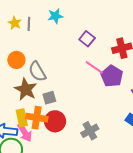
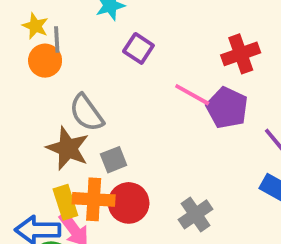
gray line: (29, 24) -> (57, 39), moved
purple square: (87, 39) -> (138, 48), moved
orange circle: (16, 60) -> (45, 61), moved

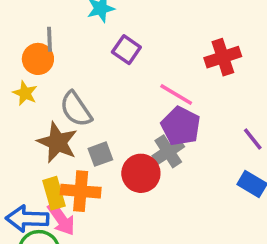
yellow star: (35, 26) -> (25, 93), moved
purple pentagon: (227, 108) -> (181, 126), moved
red circle: (129, 203) -> (141, 173), moved
gray cross: (196, 214) -> (168, 151), moved

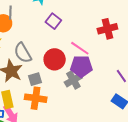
purple pentagon: (181, 126) -> (81, 66), turned -30
red circle: (141, 173) -> (55, 59), moved
orange cross: (81, 191) -> (36, 98), moved

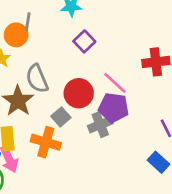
gray square: (35, 79) -> (61, 117), moved, turned -32

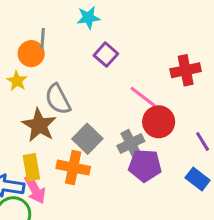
red circle: (79, 93) -> (159, 122), moved
purple pentagon: (114, 108) -> (145, 166), moved
gray square: (61, 117) -> (87, 139), size x1.4

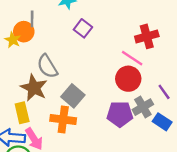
yellow star: (17, 81) -> (13, 40), moved
pink line: (143, 97) -> (132, 58), moved
gray cross: (131, 144) -> (143, 107), moved
yellow rectangle: (31, 167) -> (22, 113), moved

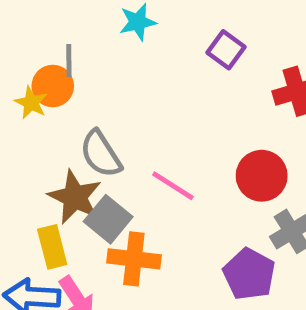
purple square: (83, 28) -> (226, 50), moved
pink line: (132, 58) -> (173, 186), moved
gray square: (73, 96) -> (108, 219), moved
purple pentagon: (120, 114) -> (249, 274), moved, turned 30

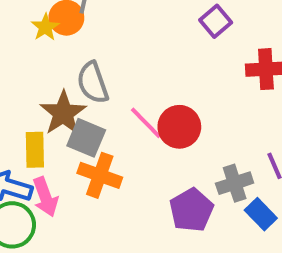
red circle: (262, 176) -> (179, 127), moved
gray square: (108, 219) -> (86, 138), turned -30

